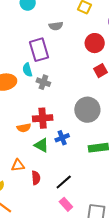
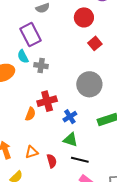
orange semicircle: (24, 128) -> (30, 114), turned -48
green triangle: (41, 145) -> (70, 140), moved
black line: (64, 182) -> (80, 160), turned 66

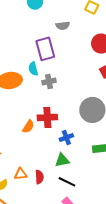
gray cross: (41, 66) -> (49, 81), turned -32
green triangle: (70, 140) -> (62, 160), turned -42
orange triangle: (32, 152) -> (21, 174), moved

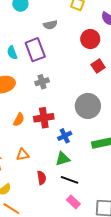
cyan semicircle: (33, 69) -> (12, 53), moved
orange semicircle: (28, 127) -> (19, 120), moved
orange triangle: (21, 174) -> (23, 155), moved

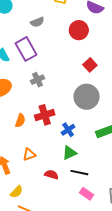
red square: (98, 66) -> (90, 65), moved
red semicircle: (42, 178) -> (51, 175), turned -56

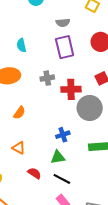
purple rectangle: (26, 49) -> (65, 47), moved
red cross: (45, 115) -> (71, 89), moved
orange triangle: (29, 155) -> (19, 148), turned 32

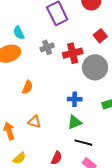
cyan semicircle: (21, 45) -> (19, 33), moved
blue cross: (63, 135) -> (75, 99), turned 32
red semicircle: (34, 173) -> (57, 158), moved, turned 96

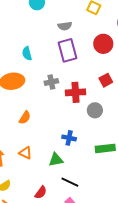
cyan semicircle: (19, 33) -> (27, 54), moved
gray circle: (95, 67) -> (95, 110), size x0.6
green triangle: (75, 122) -> (56, 160), moved

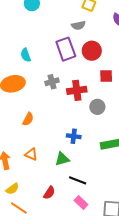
gray semicircle: (65, 26) -> (78, 25), moved
red circle: (103, 44) -> (92, 51), moved
red square: (106, 80) -> (106, 76), turned 32

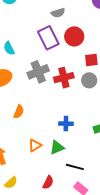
gray cross: (52, 82) -> (38, 72), size x1.5
gray circle: (97, 107) -> (89, 80), moved
orange triangle: (31, 154) -> (35, 145), moved, turned -48

